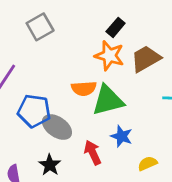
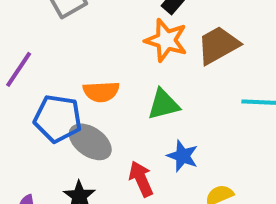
orange semicircle: (84, 88) -> (101, 92), moved
green triangle: (108, 100) -> (163, 104), size x0.7

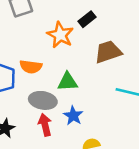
orange star: (166, 40) -> (60, 35), moved
gray ellipse: (90, 142) -> (43, 100), moved, turned -36

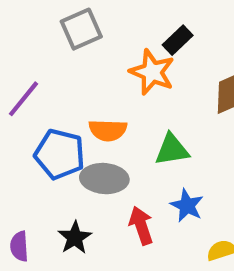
black rectangle: (87, 19) -> (178, 40), moved
gray ellipse: (43, 100) -> (104, 179), moved

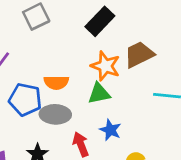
black rectangle: (178, 40) -> (100, 21), size x1.5
orange star: (152, 72) -> (105, 66), moved

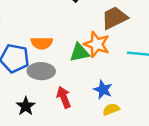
orange star: (105, 66) -> (97, 44), moved
blue star: (110, 130) -> (103, 90), moved

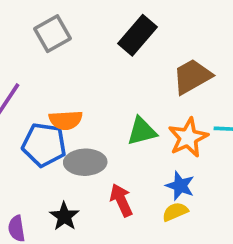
orange semicircle: (42, 43) -> (66, 120), moved
orange star: (97, 44) -> (188, 138), moved, turned 30
yellow semicircle: (111, 109) -> (175, 212), moved

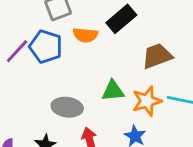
orange semicircle: (66, 120) -> (85, 35), moved
blue pentagon: (44, 145) -> (46, 47), moved

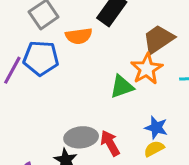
orange star: (147, 101) -> (147, 69), moved
gray ellipse: (67, 107) -> (81, 137), moved

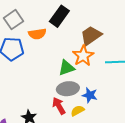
gray ellipse: (81, 137) -> (68, 89), moved
yellow semicircle: (154, 149) -> (78, 111), moved

